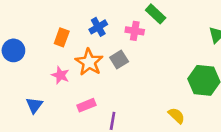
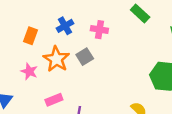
green rectangle: (156, 14) -> (140, 14), moved

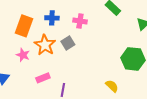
blue cross: (65, 26) -> (52, 18), turned 32
orange rectangle: (31, 36) -> (24, 26), size x1.5

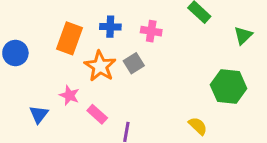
pink star: (23, 55) -> (69, 95), moved
pink rectangle: (43, 78) -> (97, 114), turned 64

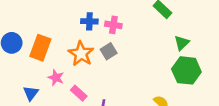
pink cross: (151, 31) -> (113, 25), moved
green triangle: (243, 35) -> (182, 43), moved
orange rectangle: (69, 38) -> (40, 48), moved

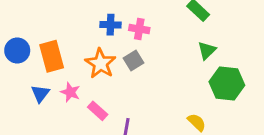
green triangle: (182, 43) -> (207, 50), moved
orange rectangle: (40, 48) -> (52, 56), turned -35
blue triangle: (31, 93) -> (40, 94), moved

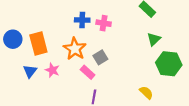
gray square: (134, 61) -> (100, 57), moved
pink rectangle: (98, 111) -> (88, 72), moved

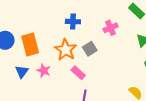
pink cross: (104, 23) -> (111, 28), moved, turned -32
gray square: (100, 57) -> (90, 49), moved

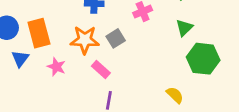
orange star: (66, 50) -> (85, 40), turned -30
blue triangle: (22, 72) -> (20, 59), moved

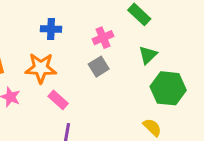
gray square: (116, 38) -> (99, 67), moved
yellow semicircle: (175, 95) -> (152, 127), moved

